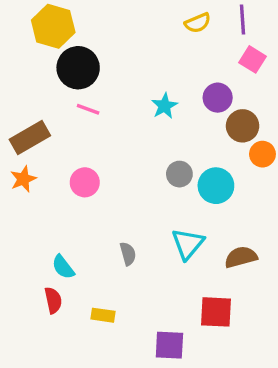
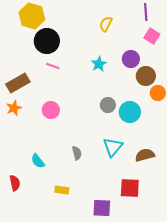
yellow semicircle: (198, 23) -> (106, 24), moved, turned 140
red semicircle: (53, 300) -> (15, 183), moved

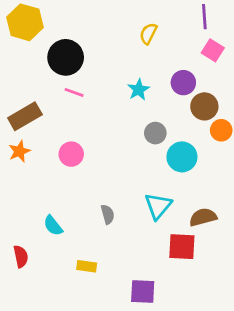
yellow hexagon: (32, 16) -> (25, 22), moved
gray circle: (108, 105) -> (155, 133), moved
red square: (130, 188) -> (182, 247), moved

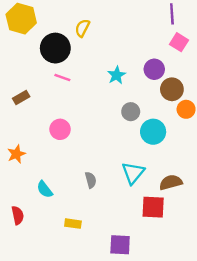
yellow semicircle: (148, 34) -> (82, 28), moved
brown rectangle: (25, 116) -> (21, 98), size x0.6
orange star: (19, 151) -> (16, 154), moved

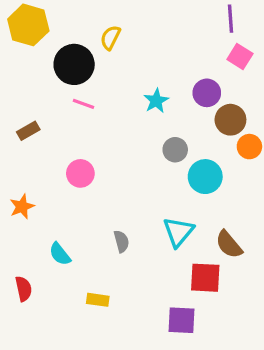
brown semicircle: (171, 182) -> (229, 245), turned -115
purple square: (120, 245) -> (181, 320), moved

